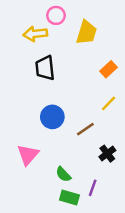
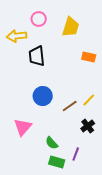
pink circle: (56, 15) -> (39, 19), moved
yellow arrow: (35, 34) -> (17, 36), moved
orange rectangle: (109, 69) -> (89, 57), turned 56
yellow line: (109, 103) -> (89, 100), moved

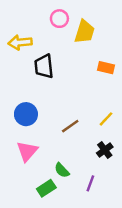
pink circle: (39, 19) -> (59, 19), moved
blue circle: (43, 96) -> (26, 114), moved
brown line: (70, 106) -> (70, 126), moved
green rectangle: (57, 162) -> (46, 188), moved, turned -49

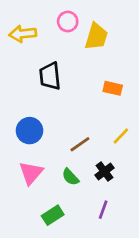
yellow arrow: (20, 42) -> (23, 34), moved
orange rectangle: (106, 68) -> (113, 88), moved
black cross: (105, 150) -> (105, 172), moved
green semicircle: (62, 170) -> (70, 177), moved

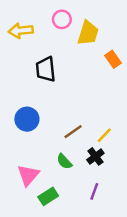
orange rectangle: (113, 88) -> (113, 59), moved, turned 42
yellow line: (121, 136) -> (104, 135), moved
pink triangle: (31, 173) -> (28, 175), moved

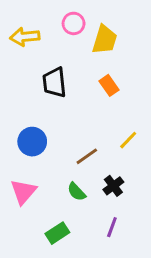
orange rectangle: (113, 59) -> (109, 85), moved
yellow line: (104, 135) -> (128, 140), moved
pink triangle: (28, 175) -> (23, 192), moved

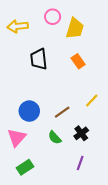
blue circle: (32, 142) -> (29, 111), moved
green rectangle: (57, 233) -> (25, 167), moved

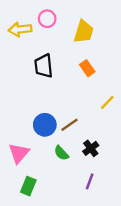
pink circle: (53, 17) -> (47, 19), moved
yellow line: (92, 100) -> (107, 102), moved
blue circle: (29, 111) -> (45, 125), moved
green rectangle: (25, 167) -> (28, 186), turned -35

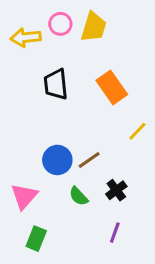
yellow trapezoid: (84, 32) -> (94, 27), moved
orange rectangle: (87, 68) -> (112, 87), size x1.5

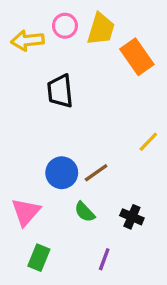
orange rectangle: (112, 87) -> (137, 57), moved
black cross: (116, 190) -> (132, 217), moved, turned -30
purple line: (115, 233) -> (104, 259), moved

